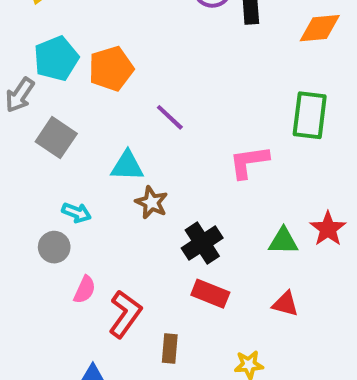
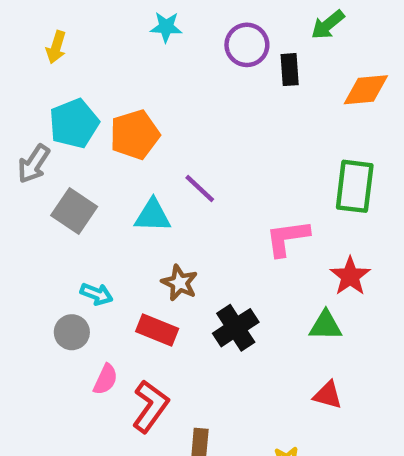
cyan triangle: (127, 166) -> (153, 215), moved
red star: (328, 229) -> (350, 276), moved
red rectangle: (210, 294) -> (157, 330), moved

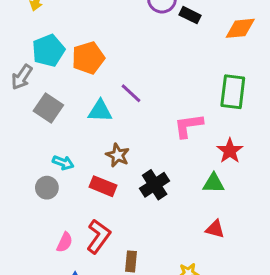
black rectangle: (290, 70) -> (190, 15), turned -60
pink semicircle: (106, 379) -> (65, 242), moved

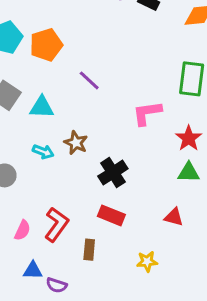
cyan triangle: (100, 111) -> (42, 107), moved
cyan arrow: (63, 163) -> (43, 152), moved
green triangle: (214, 183) -> (189, 172), moved
red rectangle: (103, 186) -> (111, 215), moved

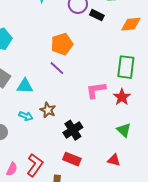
orange pentagon: (46, 45) -> (62, 44), moved
red star: (189, 138) -> (122, 97), moved
green triangle: (189, 172) -> (124, 130), turned 42

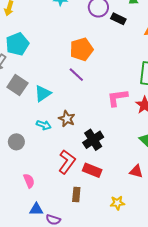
cyan triangle: (25, 86) -> (43, 93), turned -36
red L-shape: (35, 165) -> (67, 162), moved
pink semicircle: (12, 169) -> (29, 181), turned -48

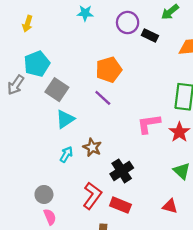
gray square: (17, 85) -> (57, 90), moved
cyan arrow: (44, 125) -> (66, 154), turned -80
gray circle: (16, 142) -> (44, 194), moved

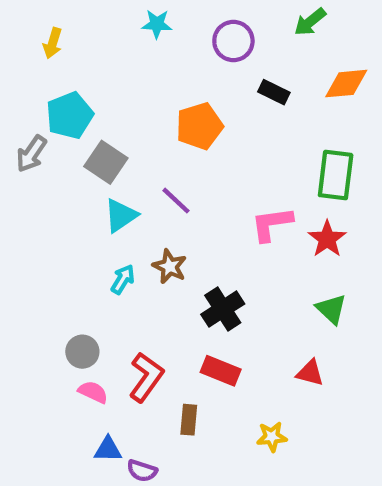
black rectangle: (150, 35) -> (274, 92), moved
purple line: (103, 98) -> (176, 201), moved
red L-shape: (92, 196) -> (146, 377), moved
pink semicircle: (50, 217) -> (93, 392), turned -42

